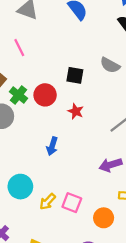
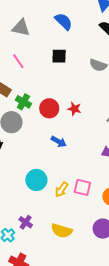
black square: (75, 75) -> (59, 56), moved
red circle: (45, 95) -> (49, 108), moved
blue arrow: (52, 146) -> (59, 142), turned -70

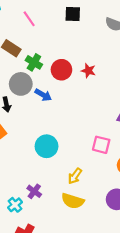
blue arrow: (59, 142) -> (43, 95), moved
pink square: (82, 187) -> (101, 145), moved
yellow arrow: (62, 189) -> (75, 176), moved

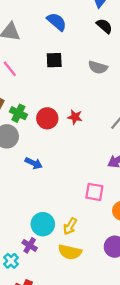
blue arrow: (43, 95) -> (34, 163), moved
cyan circle: (47, 146) -> (43, 224), moved

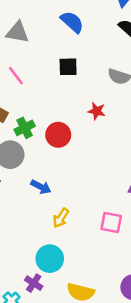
green cross: (18, 113) -> (25, 128), turned 35
red star: (75, 117) -> (97, 111), moved
yellow arrow: (70, 226) -> (61, 218), moved

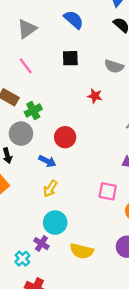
gray triangle: (18, 32) -> (27, 29), turned -45
red circle: (58, 135) -> (65, 137), moved
yellow arrow: (61, 218) -> (50, 189), moved

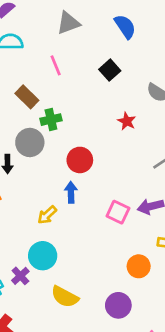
black square: (70, 58) -> (110, 70), turned 35
blue arrow: (47, 161) -> (71, 192), moved, turned -133
pink square: (108, 191) -> (118, 212), moved

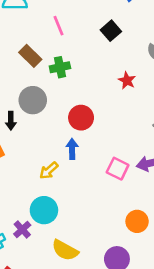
green cross: (51, 120) -> (60, 67), moved

